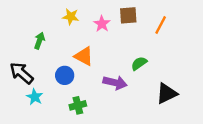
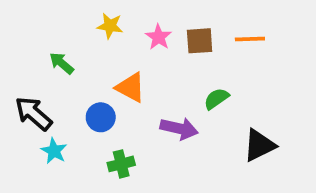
brown square: (128, 15) -> (200, 41), moved
orange line: (161, 25) -> (250, 39), turned 60
green arrow: (39, 41) -> (62, 63), turned -70

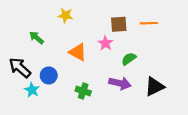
pink star: (159, 37) -> (105, 43), moved
blue circle: (101, 117) -> (49, 75), moved
purple arrow: (179, 128) -> (120, 83), moved
green cross: (121, 164) -> (83, 91), moved, turned 32

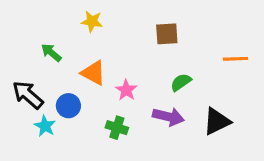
orange line: (149, 23) -> (235, 59), moved
pink star: (105, 43) -> (126, 90), moved
orange triangle: (78, 52) -> (93, 73), moved

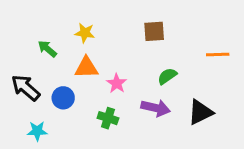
yellow star: (92, 21) -> (85, 33), moved
orange triangle: (93, 73) -> (86, 67), turned -30
cyan star: (45, 126) -> (37, 131), moved, turned -30

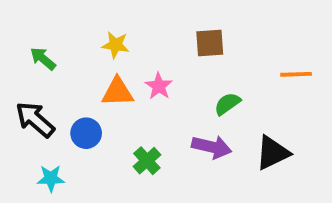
green arrow: (47, 49) -> (43, 59), moved
pink star: (117, 83) -> (159, 86), moved
green cross: (108, 118) -> (147, 161), turned 30

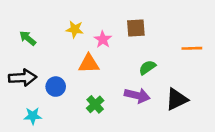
pink star: (159, 86) -> (103, 39), moved
orange triangle: (117, 92) -> (89, 64), moved
black arrow: (35, 119) -> (23, 78), turned 136

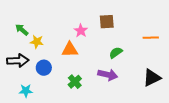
yellow star: (75, 29) -> (37, 42), moved
black triangle: (177, 99) -> (152, 78), moved

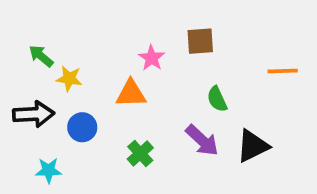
green semicircle: (116, 53) -> (217, 99), turned -80
purple arrow: (108, 75) -> (202, 140), turned 30
black triangle: (152, 78) -> (253, 146), moved

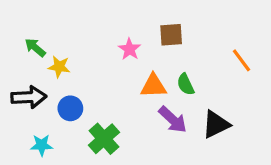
orange line: (283, 71) -> (242, 60), turned 55
orange triangle: (131, 94) -> (154, 86), moved
green cross: (140, 153) -> (104, 139), moved, size x1.4

